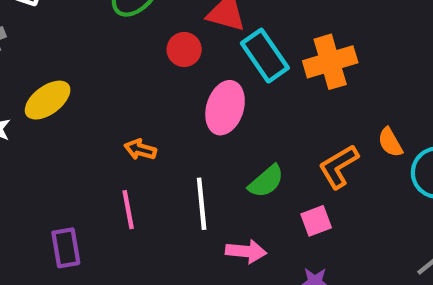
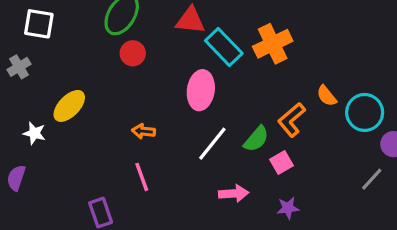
red circle: (184, 49) -> (133, 53), moved
green semicircle: (266, 181) -> (256, 139), moved
white line: (202, 204) -> (212, 144), moved, turned 54

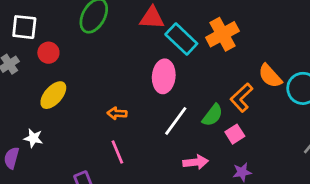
red circle: (133, 53) -> (48, 53), moved
orange semicircle: (327, 96) -> (270, 76), size x1.4
white star: (34, 133) -> (33, 138), moved

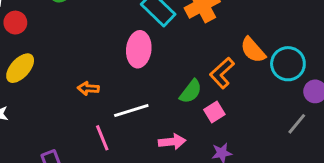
white line: (176, 121) -> (131, 111), moved, turned 36
pink line: (117, 152) -> (102, 138), moved

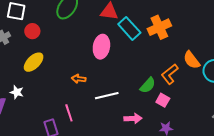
pink ellipse: (139, 49) -> (101, 47), moved
pink square: (214, 112) -> (163, 100), turned -32
pink line: (102, 138) -> (69, 113), moved

